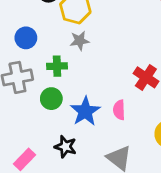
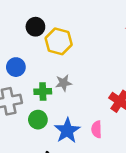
gray star: (80, 41) -> (64, 83), moved

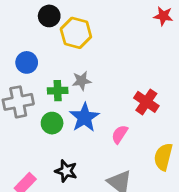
pink semicircle: (97, 129) -> (120, 134), turned 35
blue star: (67, 131) -> (84, 117), moved

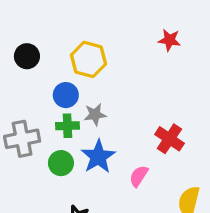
black circle: (49, 16) -> (27, 56), moved
red star: (163, 16) -> (169, 40), moved
blue circle: (27, 62) -> (66, 95), moved

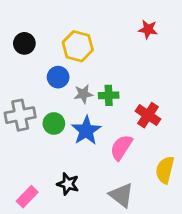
green cross: (67, 126) -> (109, 95), moved
green circle: (61, 163) -> (54, 123), moved
pink semicircle: (139, 176) -> (121, 147), size x1.4

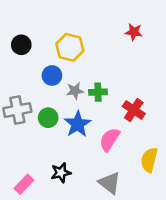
black star: (68, 184) -> (61, 173), turned -30

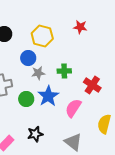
red star: (134, 32) -> (80, 27), moved
gray star: (75, 91) -> (38, 73), moved
green circle: (48, 118) -> (26, 99), moved

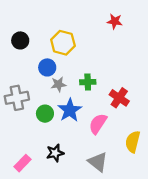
red star: (80, 27) -> (115, 21), moved

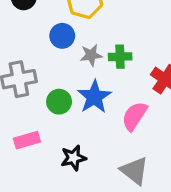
gray star: (58, 84) -> (91, 55), moved
pink rectangle: (22, 163) -> (27, 140), moved, turned 30

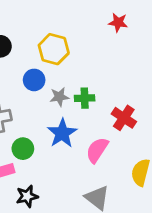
green circle: (59, 102) -> (23, 149), moved
black star: (73, 158) -> (27, 196), moved

